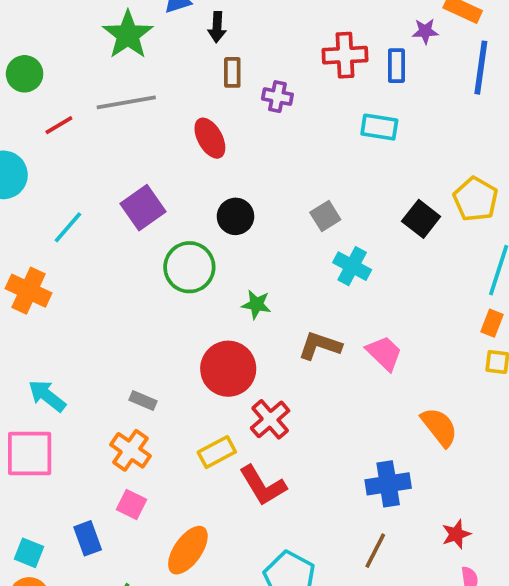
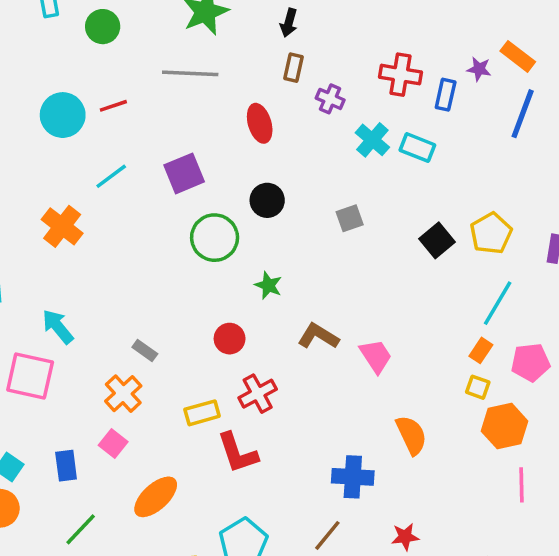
red line: (59, 125) -> (113, 106), moved
cyan cross: (352, 266) -> (372, 140), moved
red circle: (228, 369) -> (230, 339), size x0.6

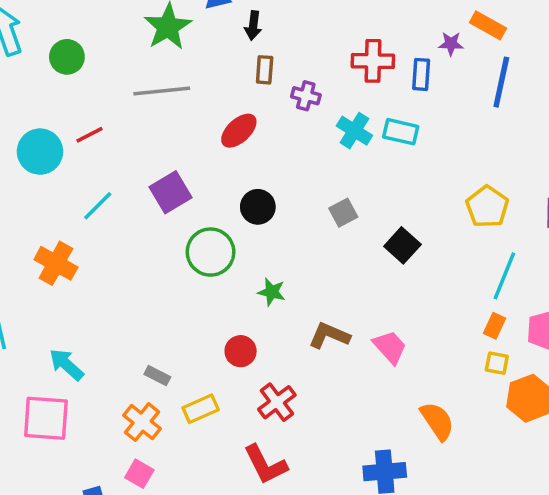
red ellipse: (260, 123) -> (239, 131), turned 72
black square: (437, 240) -> (402, 245), moved
yellow rectangle: (202, 413) -> (201, 409), moved

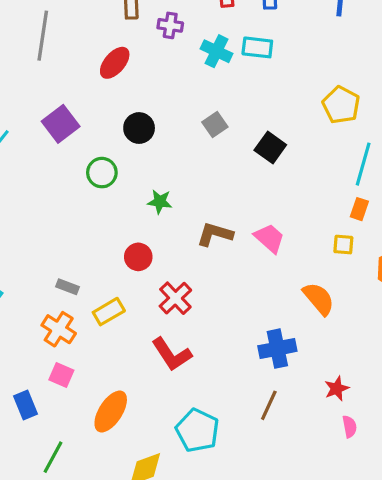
gray line: (162, 91) -> (43, 36), turned -69
green circle: (211, 252) -> (102, 173), size x0.7
yellow square: (497, 363) -> (343, 245), moved

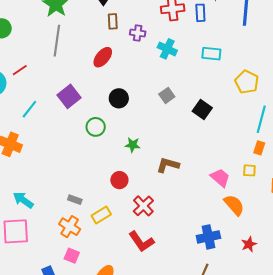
cyan rectangle: (257, 47) -> (211, 54), moved
pink trapezoid: (269, 238) -> (220, 178), moved
red star: (337, 389) -> (249, 244), moved

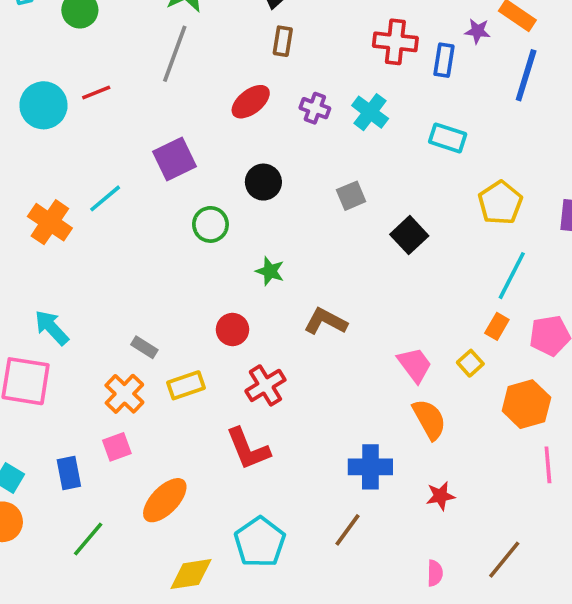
purple cross: (138, 33) -> (315, 108), moved
cyan line: (29, 109) -> (105, 198), moved
yellow square: (249, 170) -> (470, 363), turned 32
pink square: (72, 256) -> (117, 447), turned 35

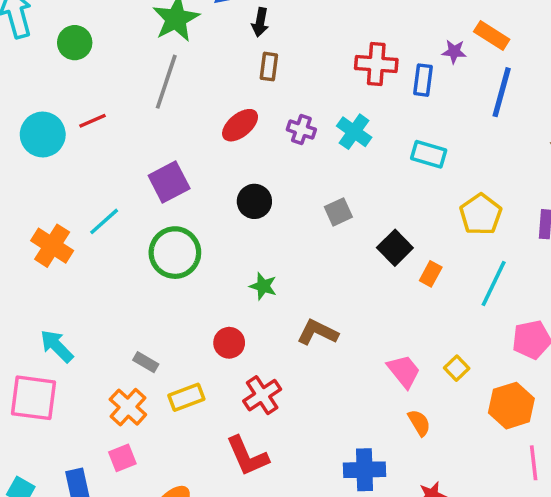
green circle: (210, 224) -> (175, 253), moved, size x1.5
orange rectangle: (497, 326) -> (431, 274), moved
orange semicircle: (429, 419) -> (419, 423), size x0.7

